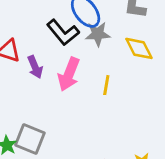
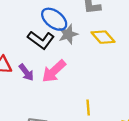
pink arrow: (69, 74) -> (54, 71), turned 40
yellow line: (106, 85) -> (88, 108), moved

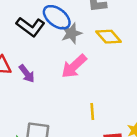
black L-shape: (41, 40) -> (30, 27), moved
pink arrow: (54, 71) -> (74, 66), moved

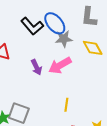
purple arrow: (27, 74) -> (36, 67), moved

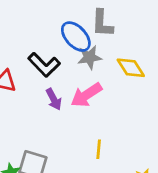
gray L-shape: (89, 17) -> (102, 23), moved
black L-shape: (32, 26) -> (44, 65), moved

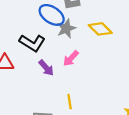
pink arrow: (86, 95) -> (71, 58), size x0.7
yellow line: (99, 149) -> (70, 102), moved

